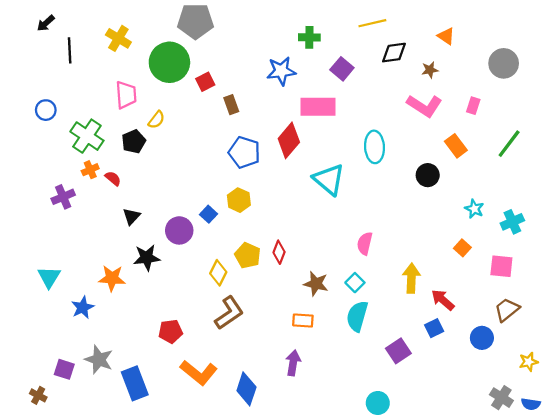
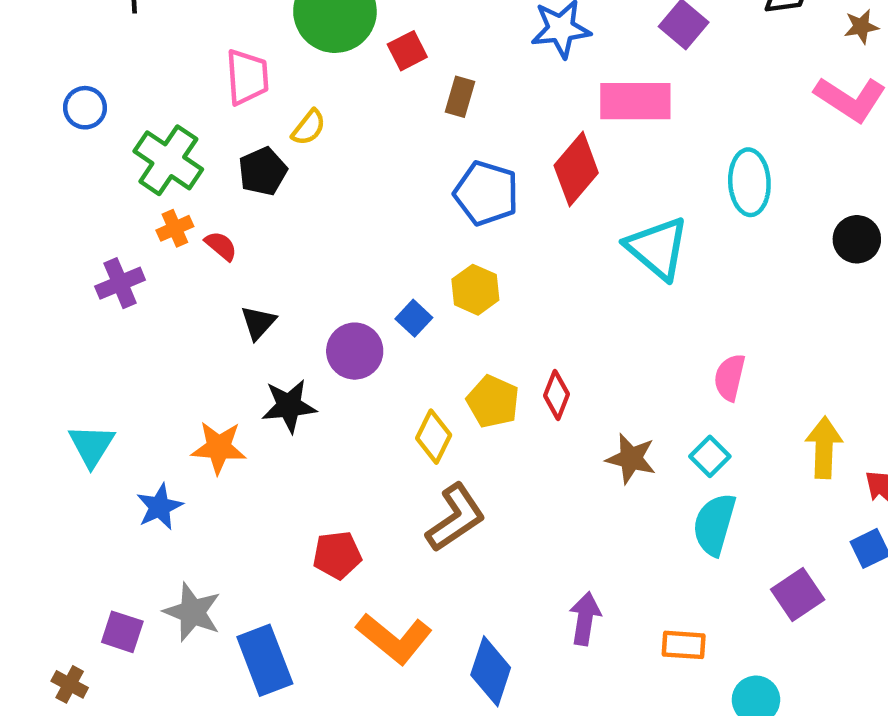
brown rectangle: (231, 105) -> (460, 97), turned 36
orange rectangle: (303, 321) -> (684, 645), moved

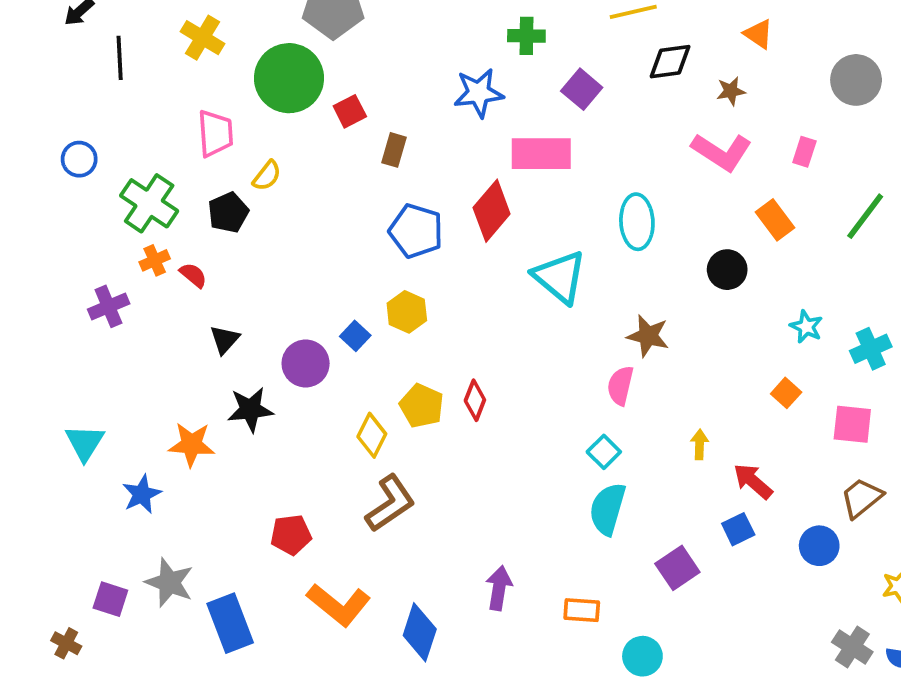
yellow arrow: (824, 448) -> (700, 444), size x0.6
brown star: (631, 459) -> (648, 336), moved

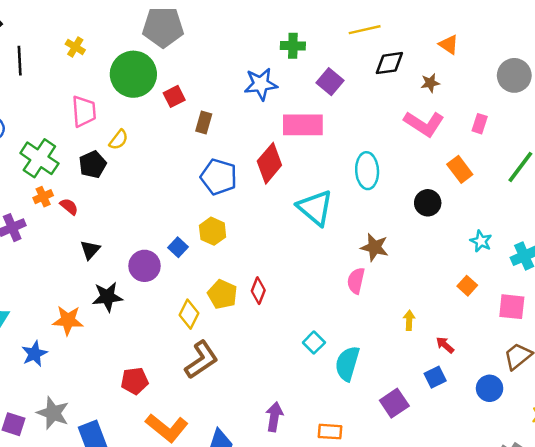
yellow cross: (202, 38) -> (75, 47), size x0.7
cyan square: (604, 452) -> (314, 343), moved
red arrow: (753, 481) -> (445, 345), size x0.7

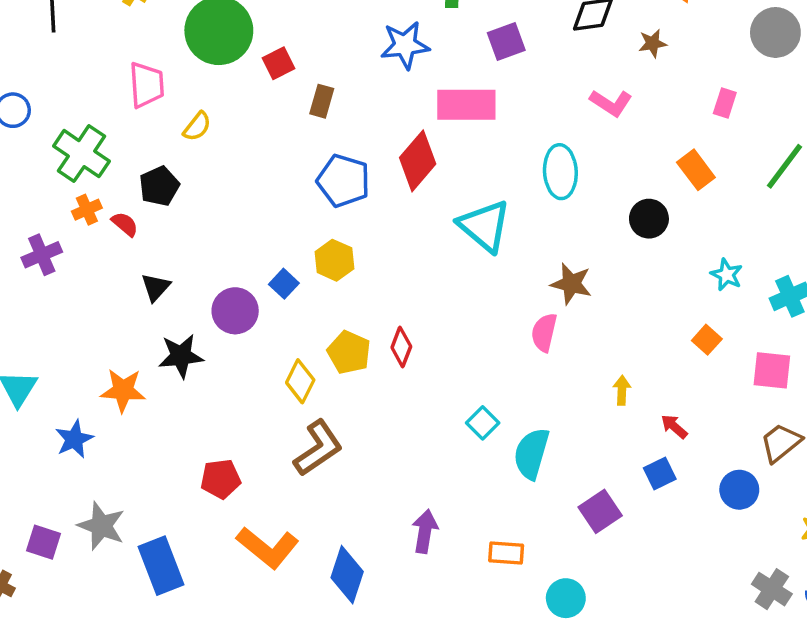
purple square: (330, 82) -> (506, 42), turned 30
pink L-shape: (424, 124) -> (611, 103), moved, size x0.7
black pentagon: (93, 164) -> (159, 186), moved

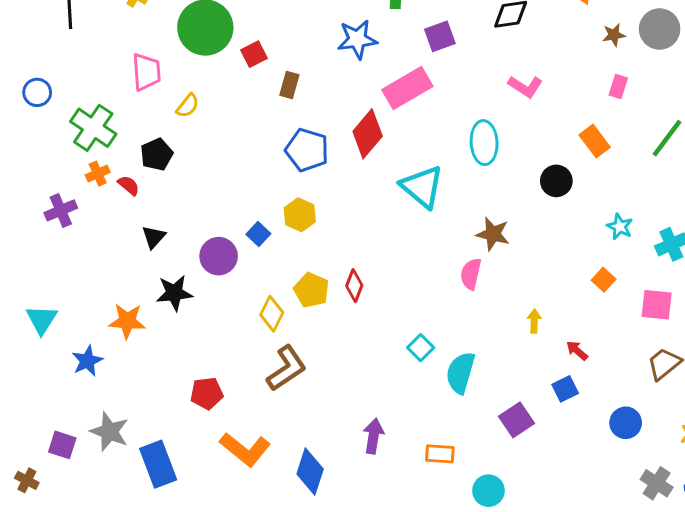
brown star: (653, 43) -> (614, 35), moved
pink rectangle: (466, 105) -> (407, 88), turned -30
blue circle: (739, 490) -> (626, 423), moved

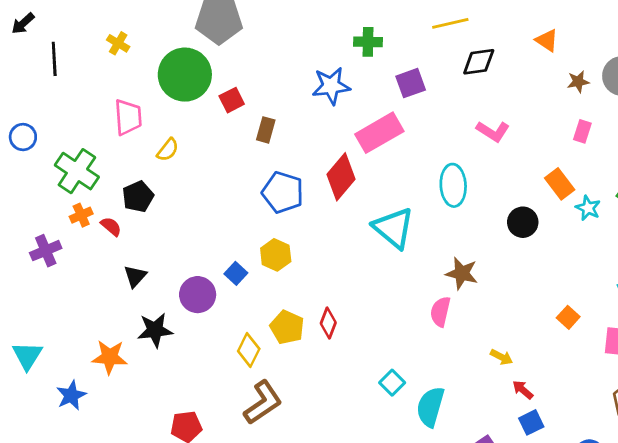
cyan star: (620, 227) -> (588, 208), moved
yellow arrow: (534, 321) -> (501, 357), turned 115
red arrow: (577, 351) -> (523, 390), moved

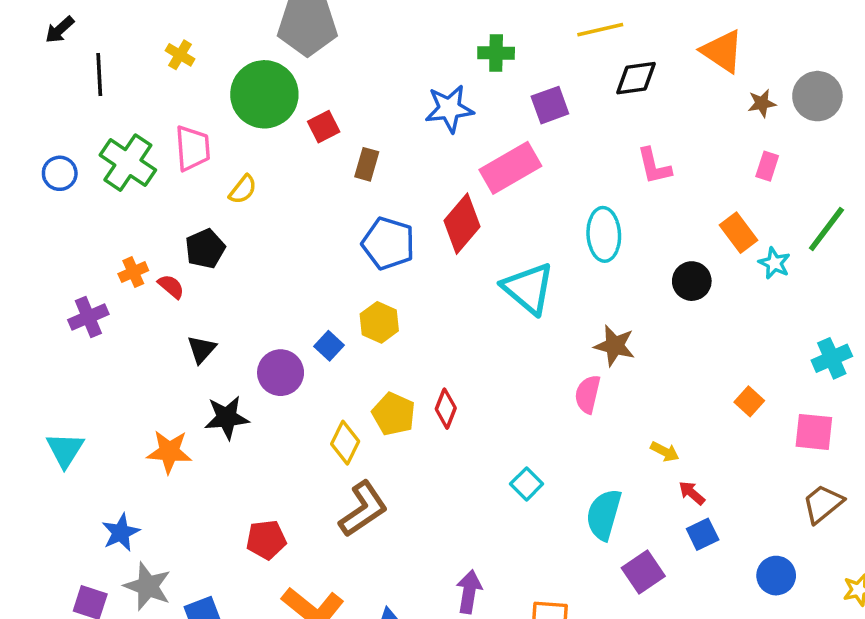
orange triangle: (547, 40) -> (722, 51), size x1.5
pink L-shape: (493, 131) -> (654, 166), turned 44
green cross: (77, 171) -> (128, 163), moved
blue star: (71, 395) -> (121, 532), moved
cyan semicircle: (430, 407) -> (604, 514), moved

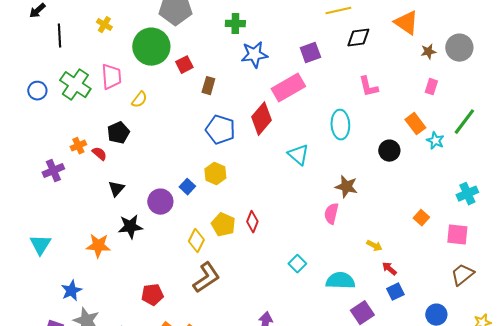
green cross: (496, 53) -> (235, 24), moved
cyan triangle: (528, 288) -> (298, 155), size x0.7
cyan semicircle: (604, 514) -> (340, 281), turned 76

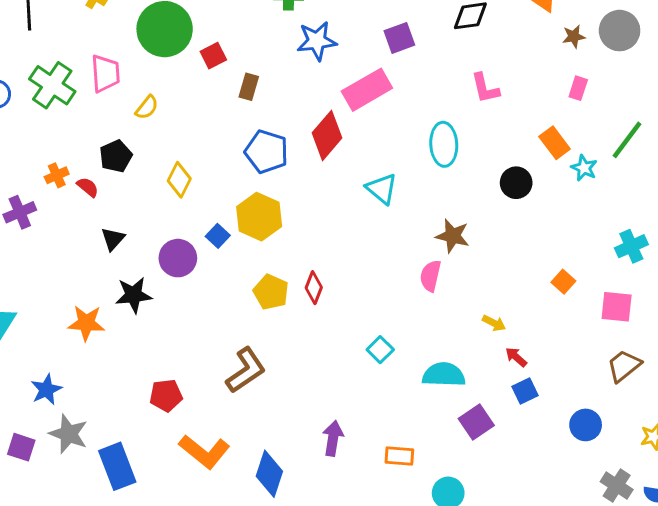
yellow hexagon: (215, 174) -> (259, 217), size x1.4
yellow diamond: (196, 241) -> (179, 180), moved

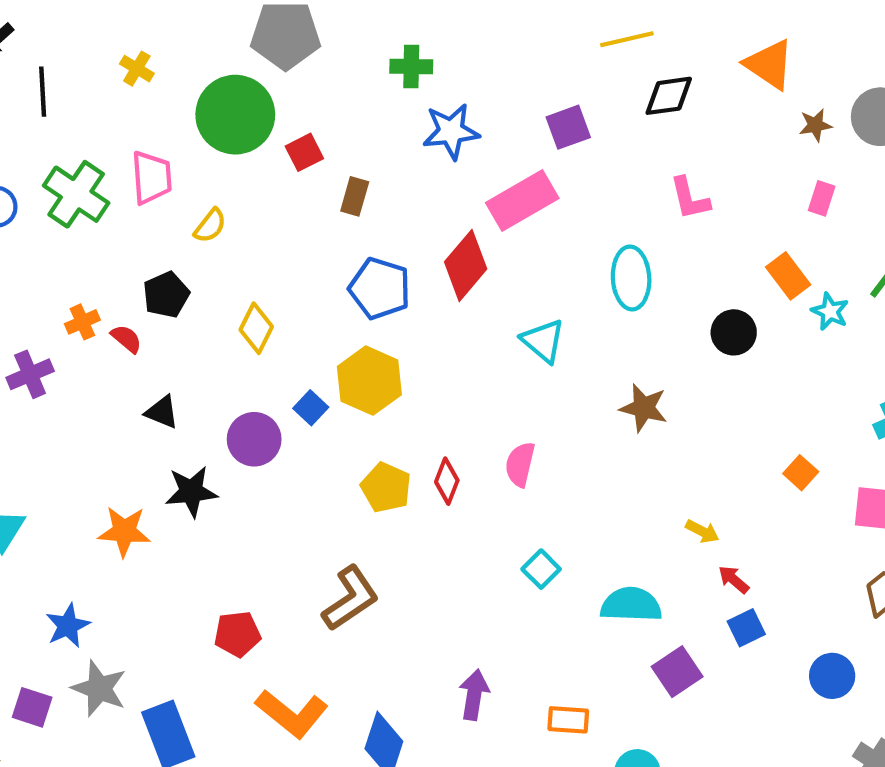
black triangle: (113, 239) -> (162, 412), turned -50
pink semicircle: (430, 276) -> (520, 464), moved

